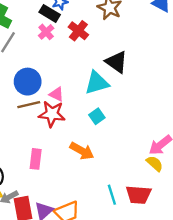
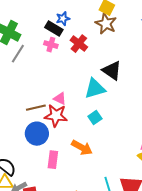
pink cross: (46, 32) -> (51, 45), turned -32
blue circle: (28, 82) -> (37, 134), moved
pink rectangle: (36, 159) -> (53, 160), moved

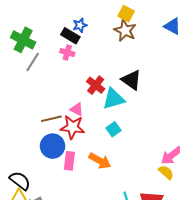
red cross: (79, 44) -> (96, 85), moved
pink rectangle: (53, 160) -> (69, 161), moved

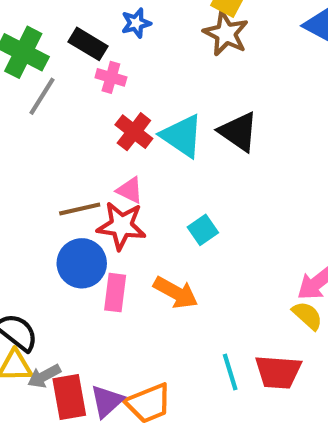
black rectangle: (70, 36) -> (88, 44), moved
red cross: (96, 85) -> (134, 132), moved
cyan triangle: (113, 99) -> (182, 136), moved, turned 50

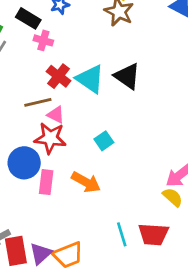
brown line: (80, 209) -> (38, 102), moved

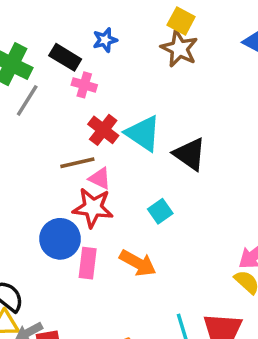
black triangle: (127, 76) -> (190, 154), moved

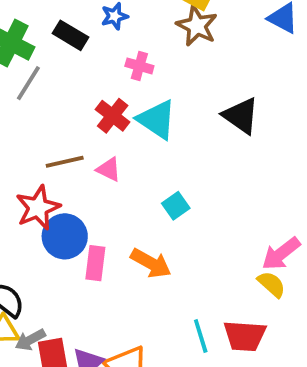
pink cross: (84, 85) -> (139, 66), moved
black triangle: (190, 154) -> (241, 116), moved
brown line: (77, 163) -> (65, 162), moved
red star: (93, 208) -> (38, 208), moved, turned -30

